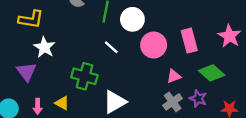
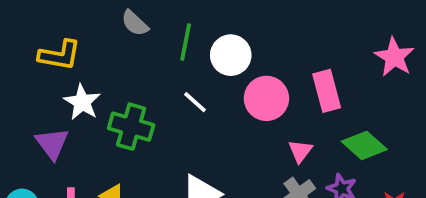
pink star: (229, 36) -> (394, 57), moved
green cross: (84, 76) -> (131, 127), moved
pink triangle: (174, 76) -> (300, 151), turned -32

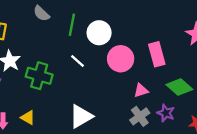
pink triangle: (300, 151) -> (141, 90), turned 35

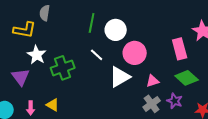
gray semicircle: (41, 14) -> (45, 13), moved, turned 56
pink rectangle: (157, 54) -> (180, 49), moved
green cross: (39, 76) -> (63, 68), turned -35
white triangle: (81, 116) -> (120, 77), moved

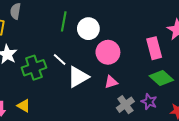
white line: (97, 55) -> (60, 59), moved
white triangle: (120, 77) -> (78, 77), moved
pink triangle: (153, 81) -> (111, 82), moved

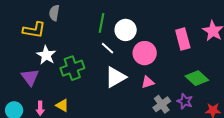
pink rectangle: (154, 48) -> (183, 39), moved
white line: (60, 59) -> (107, 48), moved

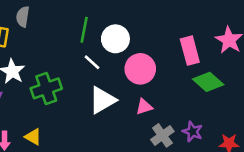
green diamond: (197, 78) -> (208, 82), moved

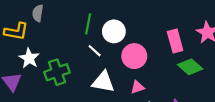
white triangle: (102, 100) -> (103, 82), turned 40

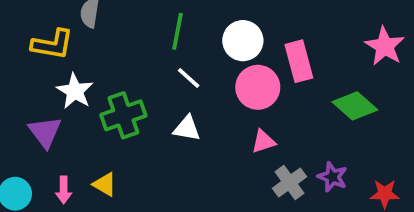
white circle: (114, 31) -> (243, 41), moved
pink rectangle: (175, 41) -> (299, 61), moved
white triangle: (103, 82) -> (187, 128), moved, size x0.7

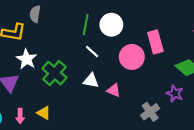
white circle: (243, 41) -> (111, 25), moved
green cross: (123, 115) -> (54, 73), turned -30
pink triangle: (263, 141) -> (114, 90), moved, turned 40
purple star: (332, 177) -> (175, 93), moved

